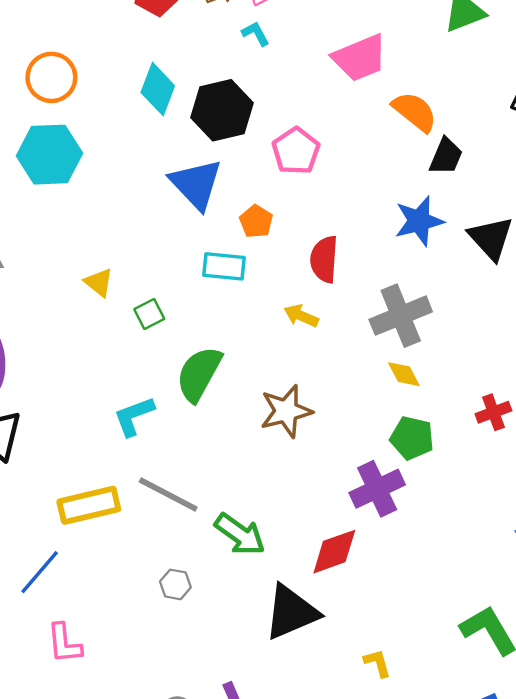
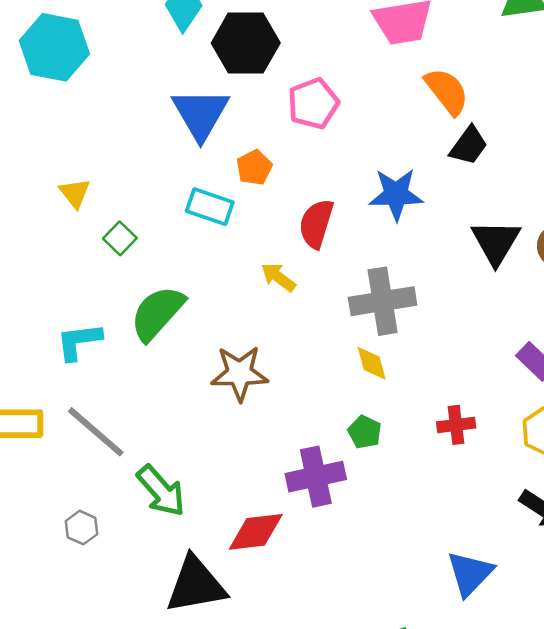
blue star: (419, 221) -> (396, 194), moved
green square: (149, 314) -> (120, 238), turned -32
green pentagon: (412, 438) -> (365, 432), size x0.7

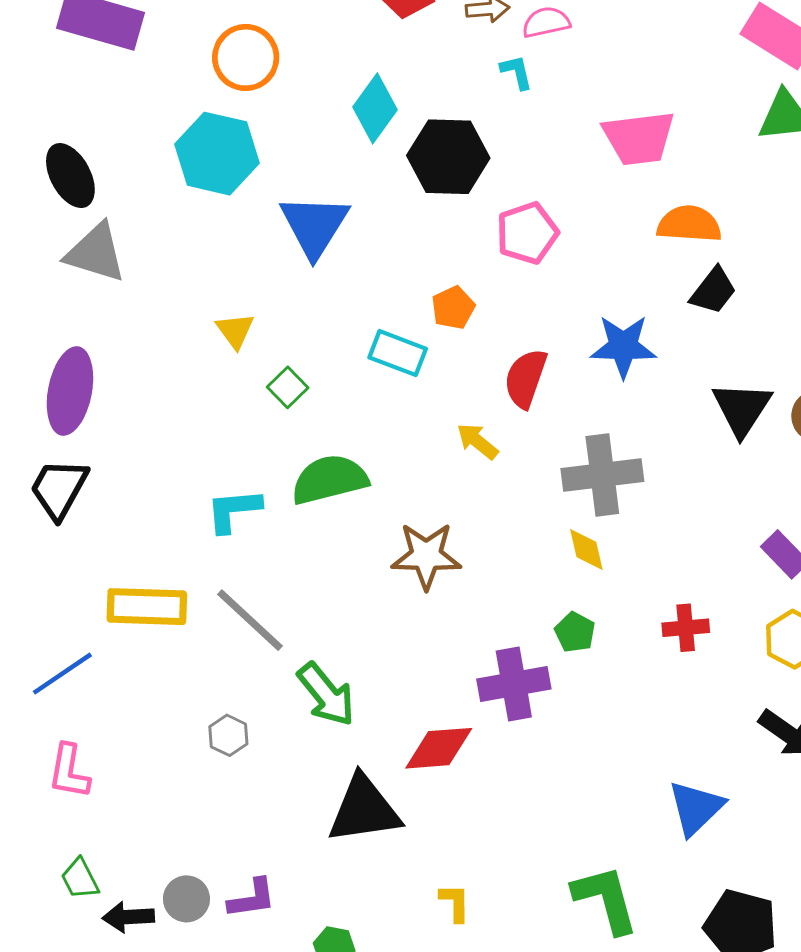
orange semicircle: (447, 91) -> (689, 224), turned -50
blue triangle: (201, 114) -> (314, 226), moved
green semicircle: (157, 313) -> (330, 479), turned 32

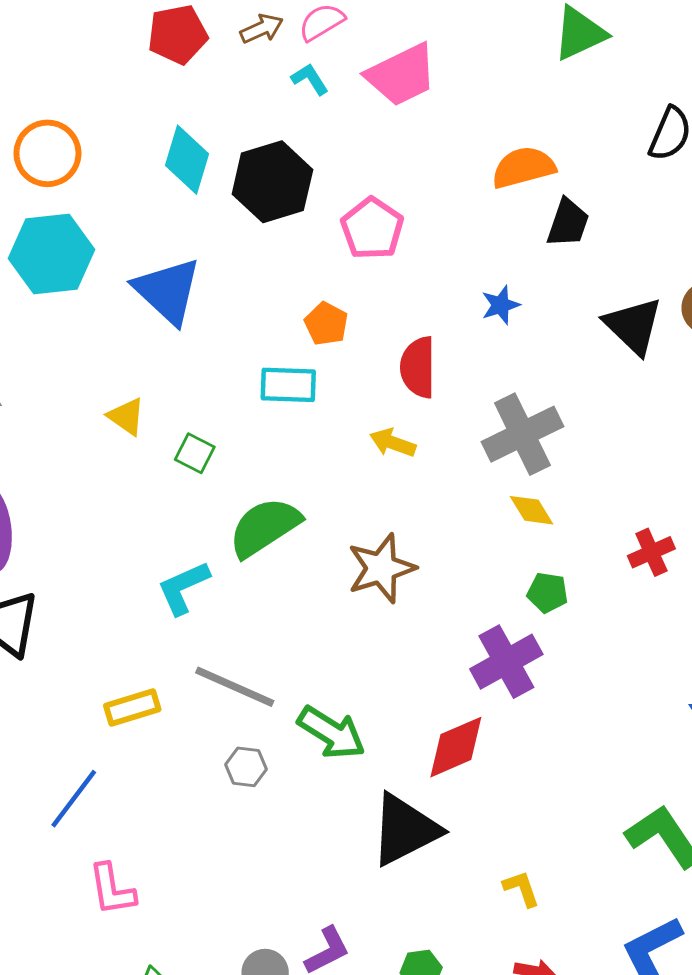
pink trapezoid: (639, 138) -> (402, 75), moved
blue star: (623, 346) -> (501, 305), size x0.6
yellow rectangle: (147, 607) -> (132, 707), size x0.7
gray hexagon: (228, 735) -> (246, 767), moved

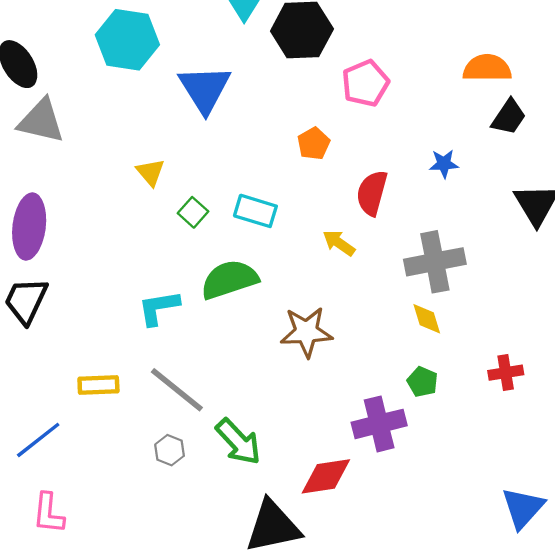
cyan rectangle: (288, 385) -> (255, 211), moved

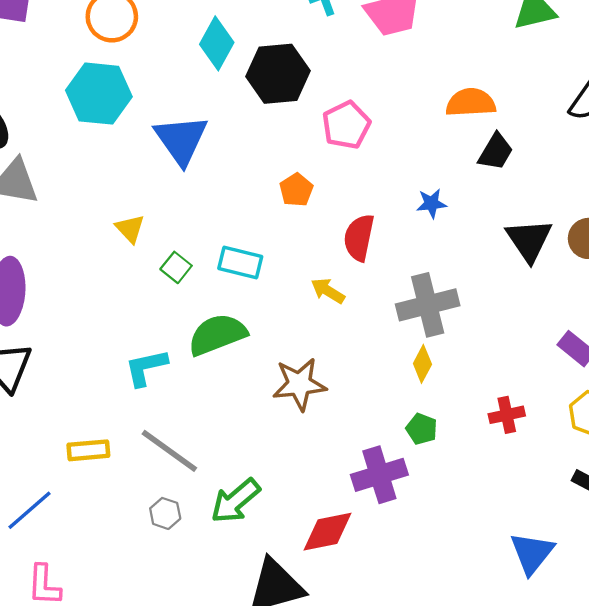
yellow diamond: (427, 319) -> (422, 364), turned 48
green arrow: (238, 442) -> (235, 501), turned 96

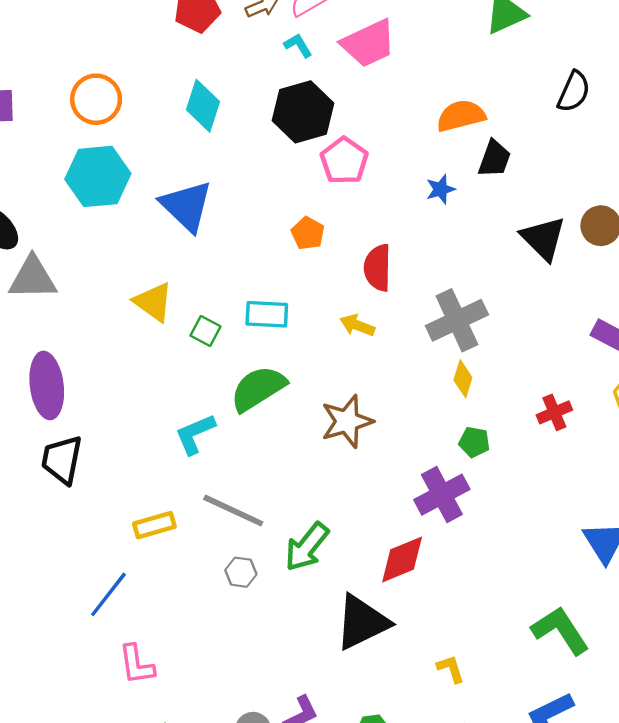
black hexagon: (278, 74) -> (303, 112), moved
blue star: (431, 203) -> (441, 189), moved
yellow triangle: (130, 229) -> (153, 302), size x1.4

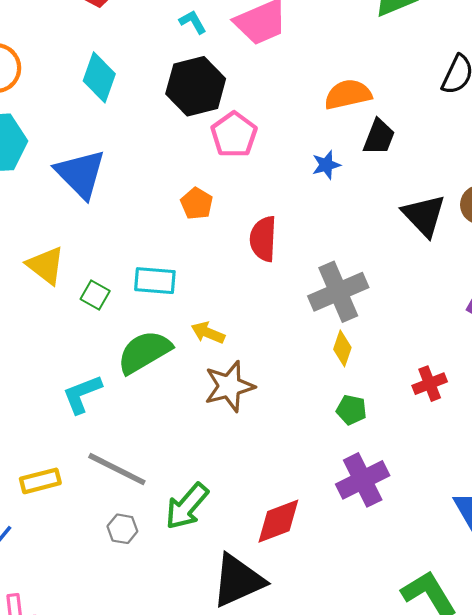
yellow arrow: (357, 325) -> (208, 333), moved
purple cross: (442, 495) -> (363, 480), moved

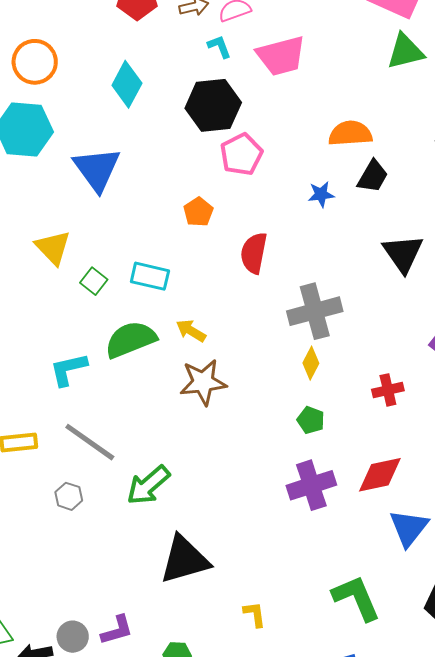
red cross: (430, 384) -> (388, 390), moved
red diamond: (278, 521) -> (380, 475), moved
gray hexagon: (122, 529) -> (69, 496), moved

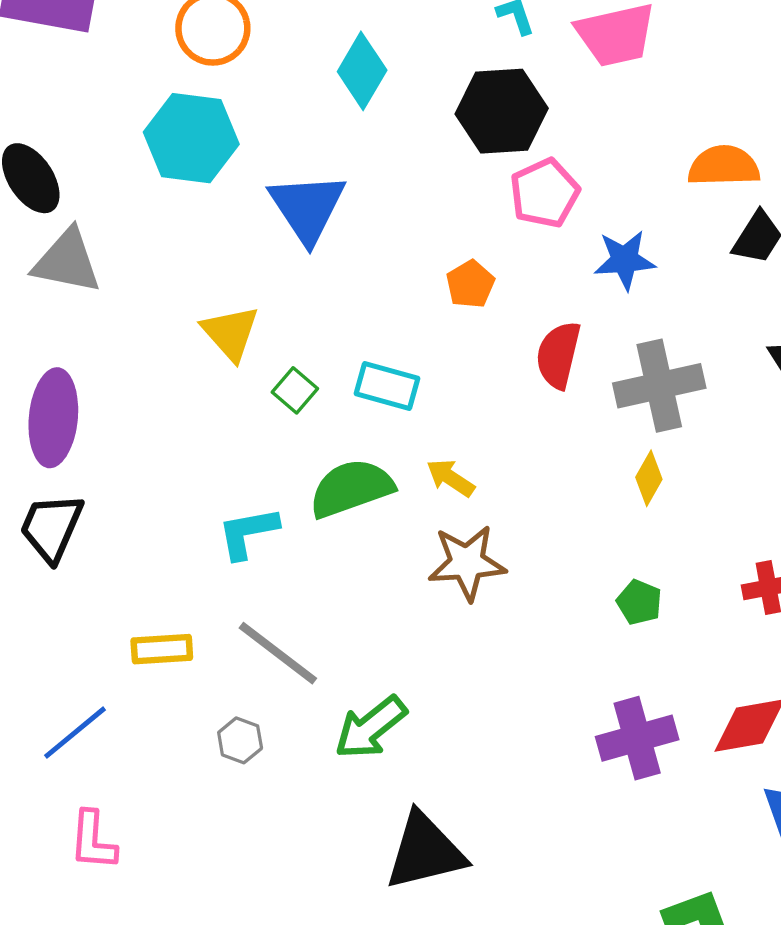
blue star: (321, 194) -> (625, 260), moved, size x1.4
gray cross: (315, 311) -> (659, 386), moved
yellow diamond: (311, 363) -> (649, 478), moved
green pentagon: (311, 420) -> (639, 602), moved

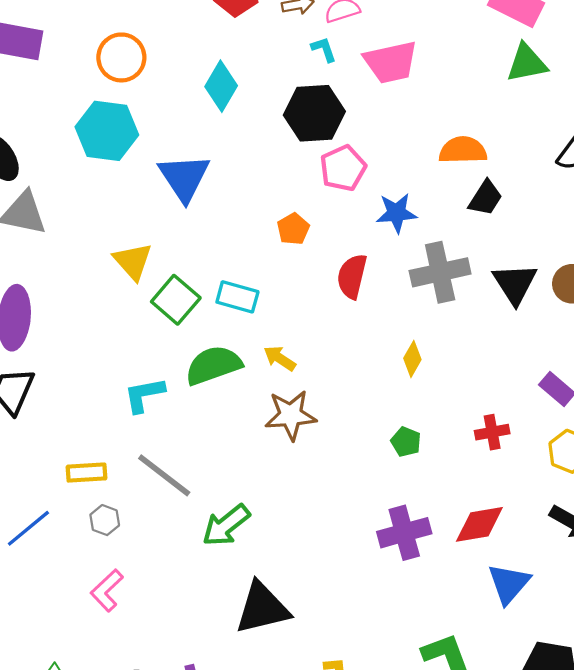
gray cross: (659, 386) -> (440, 272), moved
green square: (295, 390) -> (176, 300), size x1.6
gray hexagon: (240, 740) -> (105, 520), moved
pink L-shape: (93, 841) -> (107, 590), moved, turned 42

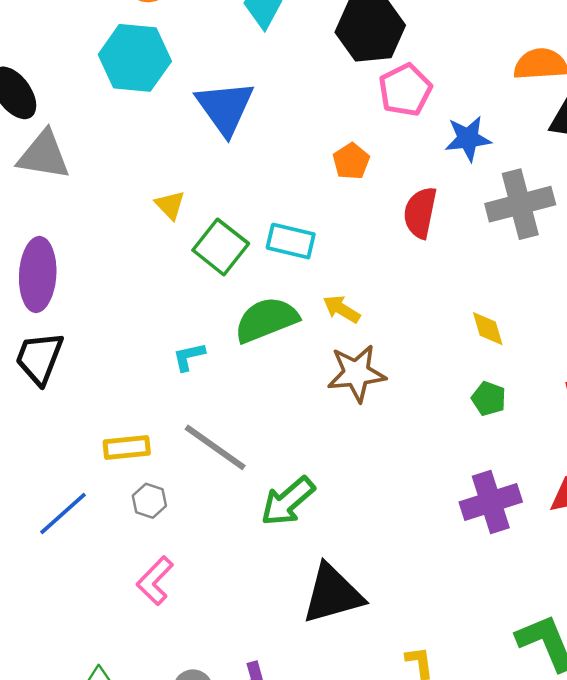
yellow triangle: (133, 261) -> (170, 205), size x0.7
yellow diamond: (412, 359) -> (488, 329), moved, turned -44
cyan L-shape: (144, 395) -> (189, 357), size x0.7

